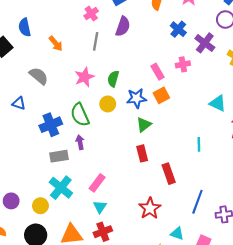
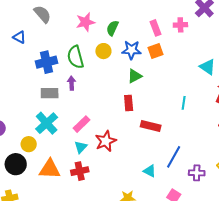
red rectangle: (169, 174) -> (151, 126), turned -66
yellow circle: (40, 206) -> (29, 144), moved
red star: (150, 208) -> (106, 141), moved
cyan triangle: (177, 234) -> (150, 171), moved

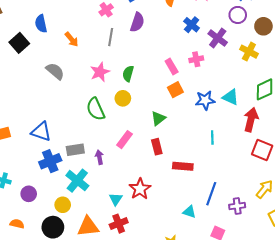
blue triangle: (19, 37) -> (41, 132), moved, size x1.5
blue star: (131, 50) -> (205, 100), moved
blue cross: (47, 62) -> (50, 161), moved
purple arrow: (72, 83) -> (99, 157), moved
pink rectangle: (82, 124) -> (124, 140), moved

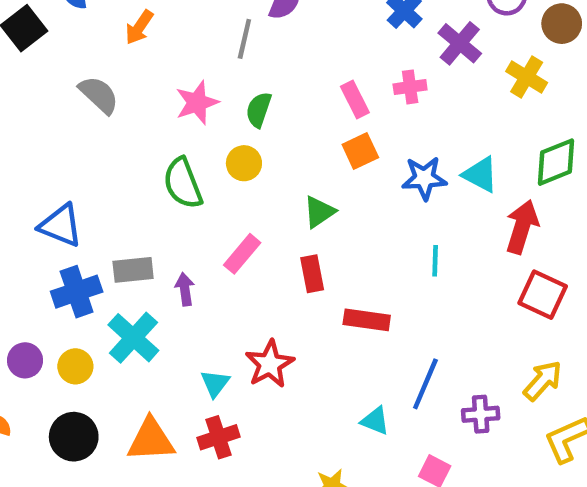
gray line: (111, 37) -> (244, 39), moved
orange arrow: (72, 39) -> (139, 27), turned 70
yellow circle: (63, 205) -> (75, 366), moved

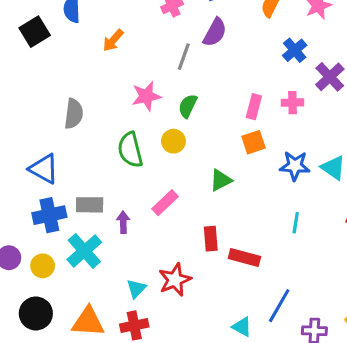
gray semicircle: (99, 95) -> (74, 114), moved, turned 48
pink rectangle: (355, 100) -> (254, 107), turned 35
red rectangle: (312, 274) -> (211, 239), moved

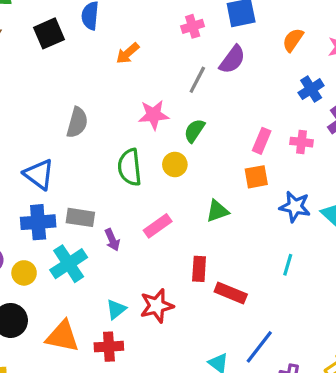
purple arrow: (123, 222) -> (112, 240), turned 150

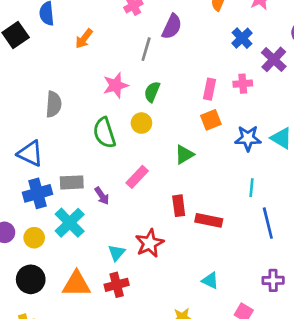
blue line: (259, 347) -> (268, 223), moved, turned -40

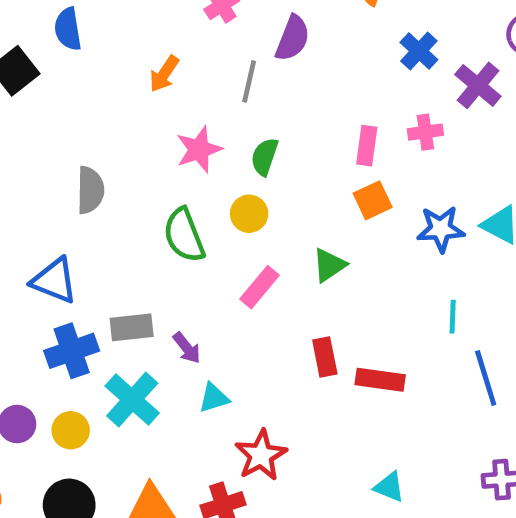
orange arrow: (84, 39) -> (164, 74), moved
pink rectangle: (137, 177) -> (259, 287), moved
red star: (150, 243) -> (261, 455), moved
cyan triangle: (117, 253) -> (214, 398), moved, turned 36

